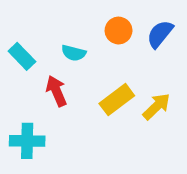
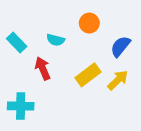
blue semicircle: (160, 34) -> (120, 46), moved

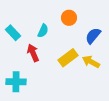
cyan semicircle: (56, 40) -> (43, 31), turned -80
yellow arrow: (118, 80) -> (91, 62), turned -108

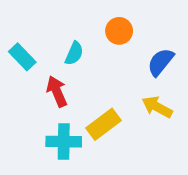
yellow rectangle: (68, 58) -> (104, 124), moved
cyan cross: (16, 82) -> (64, 142), moved

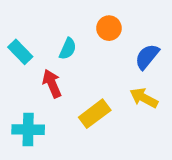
cyan cross: (64, 142) -> (28, 130), moved

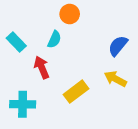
orange circle: (109, 28) -> (70, 14), moved

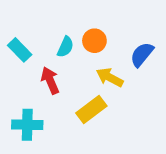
orange circle: (70, 14) -> (94, 41), moved
yellow arrow: (115, 79) -> (110, 77), moved

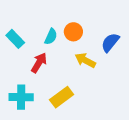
red arrow: (50, 80) -> (39, 63), turned 54
yellow rectangle: (91, 109) -> (62, 97), moved

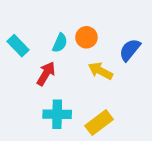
cyan cross: (21, 97) -> (57, 114), moved
yellow rectangle: (62, 97) -> (99, 123), moved

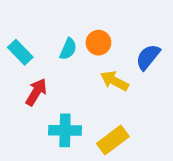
red arrow: (46, 74) -> (36, 92), moved

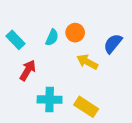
yellow rectangle: (113, 140) -> (86, 107), turned 70

